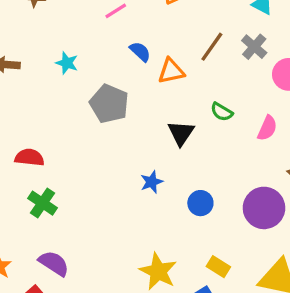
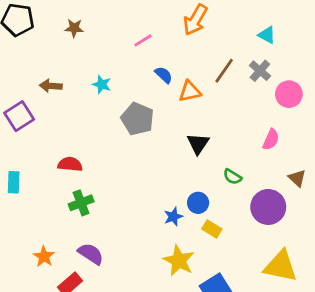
green semicircle: (222, 112) -> (232, 177), moved
blue star: (152, 182) -> (173, 217), moved
green cross: (42, 203) -> (81, 203), turned 35
blue circle: (200, 203) -> (198, 203), moved
yellow rectangle: (218, 267) -> (212, 229), moved

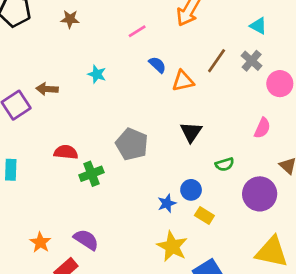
brown arrow: (51, 86) -> (47, 89), moved
gray pentagon: (137, 119) -> (132, 144), moved
green semicircle: (232, 177) -> (225, 164), turned -48
green cross: (81, 203) -> (91, 174), moved

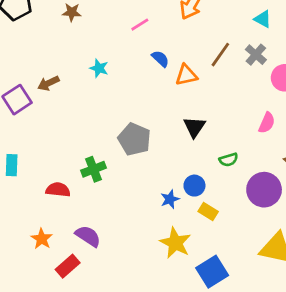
brown arrow: (47, 89) -> (48, 83), turned -30
red semicircle: (66, 152) -> (58, 190), moved

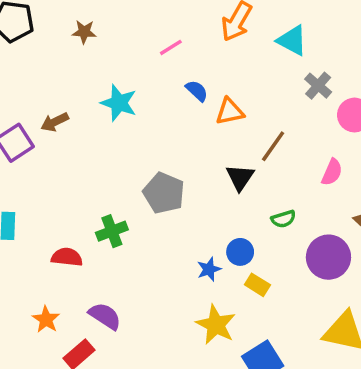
cyan triangle: (263, 19) -> (292, 41), moved, size x1.4
brown line: (220, 55) -> (273, 146), moved
cyan star: (99, 68) -> (119, 103), size x1.5

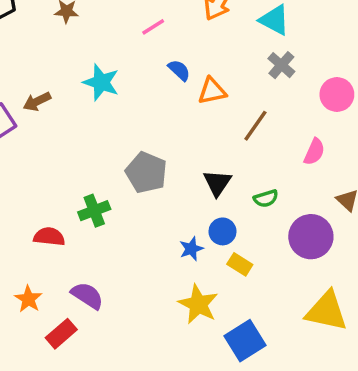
gray cross: (318, 86) -> (281, 65), moved
black triangle: (240, 177) -> (217, 183), moved

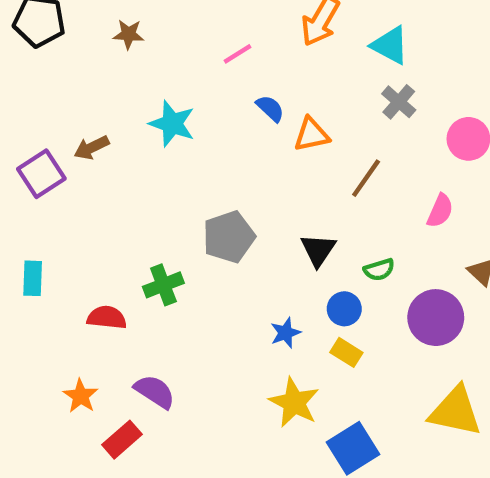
gray pentagon: (146, 172) -> (229, 237), turned 30
blue circle: (222, 231) -> (344, 309), moved

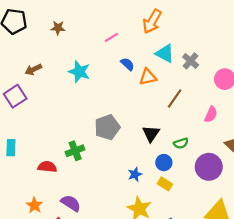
cyan triangle: (390, 45) -> (165, 53), moved
brown arrow: (92, 148) -> (33, 70), moved

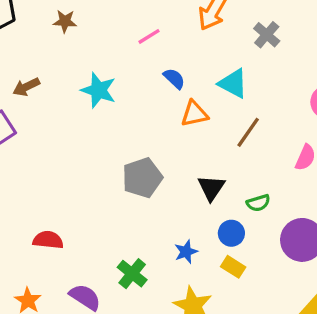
cyan triangle: (165, 53) -> (233, 84), moved
gray cross: (191, 61) -> (267, 35), moved
orange triangle: (148, 77) -> (194, 114), moved
green cross: (75, 151) -> (132, 274), moved, turned -30

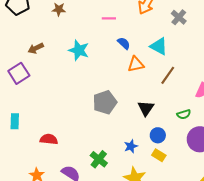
pink line: (149, 36) -> (109, 18), turned 32
green semicircle: (258, 203) -> (184, 114), moved

